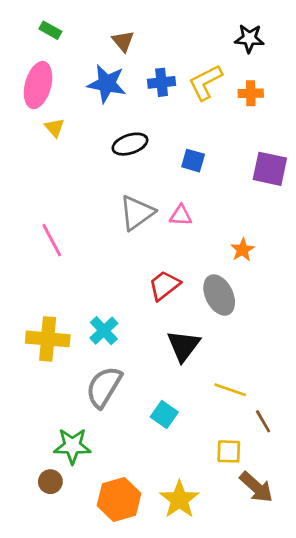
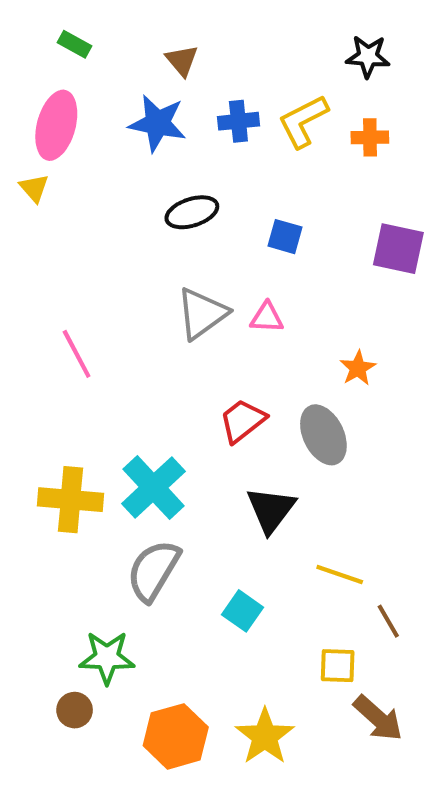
yellow triangle: (54, 128) -> (34, 188), moved
cyan cross: (104, 331) -> (153, 487), size x1.5

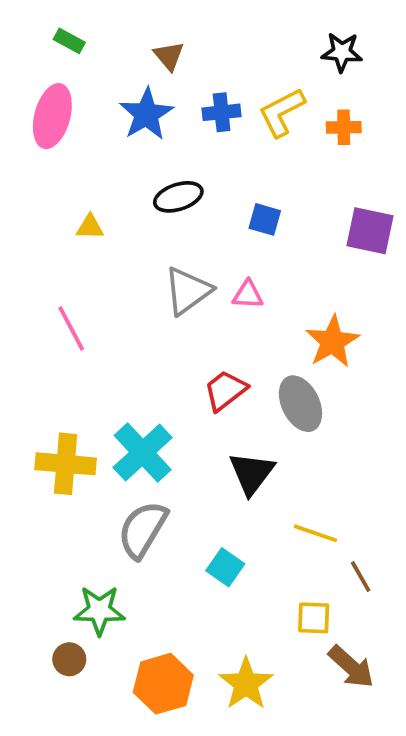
blue star: (158, 123) -> (146, 114), turned 30
yellow triangle: (34, 188) -> (90, 227), moved, turned -48
orange star: (358, 368) -> (332, 342), size x1.6

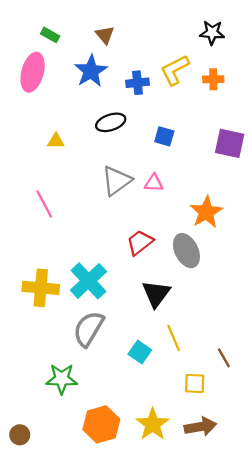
green rectangle: (69, 41) -> (50, 35), moved
blue cross: (222, 112) -> (137, 83), moved
yellow line: (316, 533) -> (174, 338), moved, turned 48
brown circle: (69, 659) -> (20, 435), moved
brown arrow: (351, 667) -> (200, 427), moved, turned -52

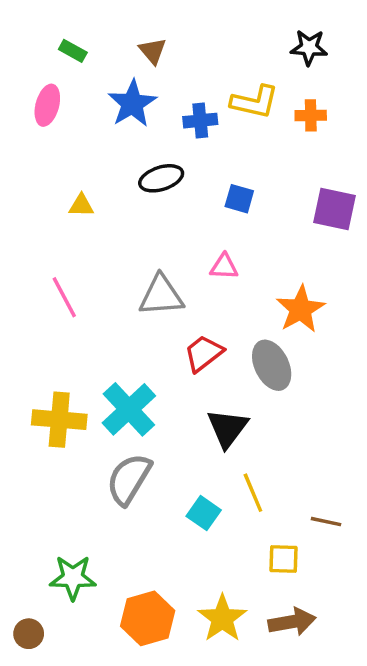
yellow L-shape: (175, 70) -> (255, 102), turned -140
pink ellipse: (33, 72) -> (47, 105), size x0.7
gray triangle: (117, 181) -> (161, 296), moved, turned 32
brown line: (224, 358) -> (326, 522), turned -48
green star: (62, 379) -> (73, 578), moved

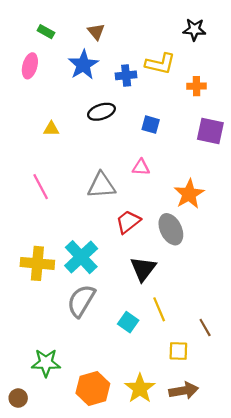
orange cross: (311, 115) -> (197, 86), moved
brown line: (326, 522) -> (205, 328), turned 48

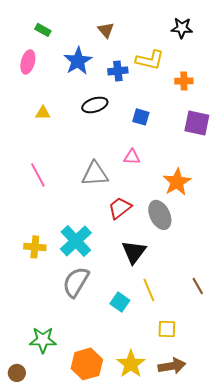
brown triangle: (96, 32) -> (106, 30), moved
yellow triangle: (51, 129) -> (43, 113), moved
yellow cross: (37, 263) -> (35, 247), size x0.7
brown line: (205, 328) -> (198, 286), moved

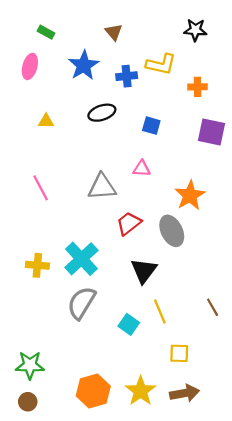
green star: (43, 340) -> (30, 365), moved
brown circle: (17, 373) -> (28, 402), moved

